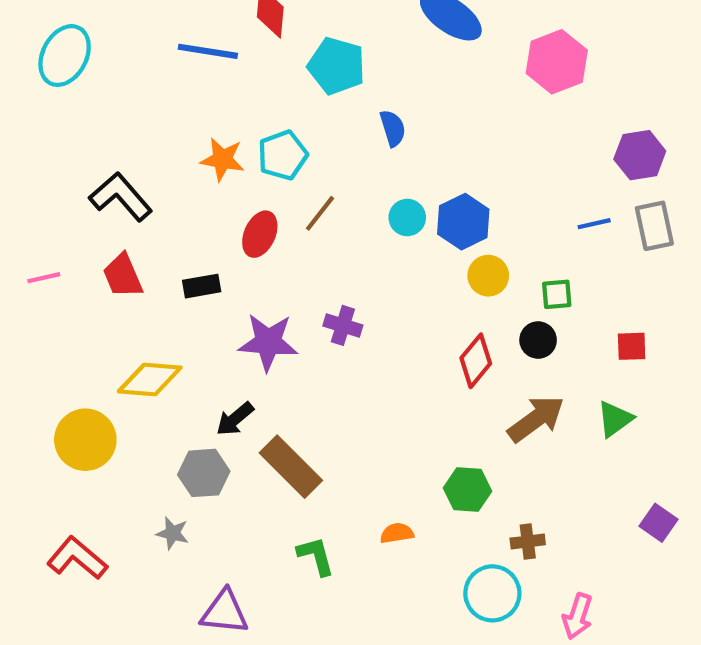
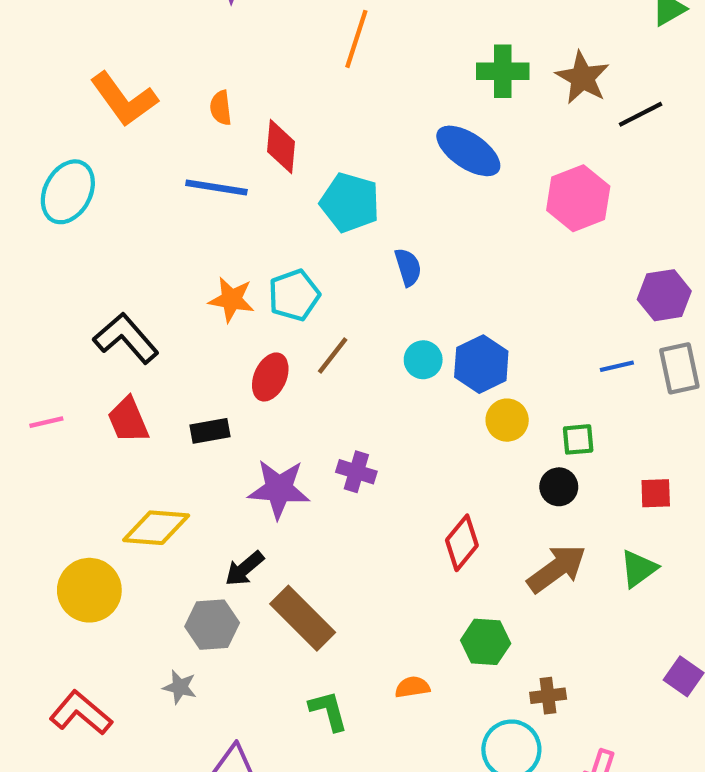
red diamond: (476, 361) -> (462, 543), moved

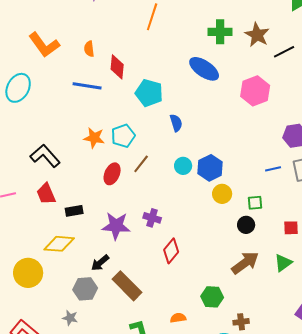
black rectangle: (210, 431) -> (74, 211), moved
red diamond: (462, 543) -> (171, 251), moved

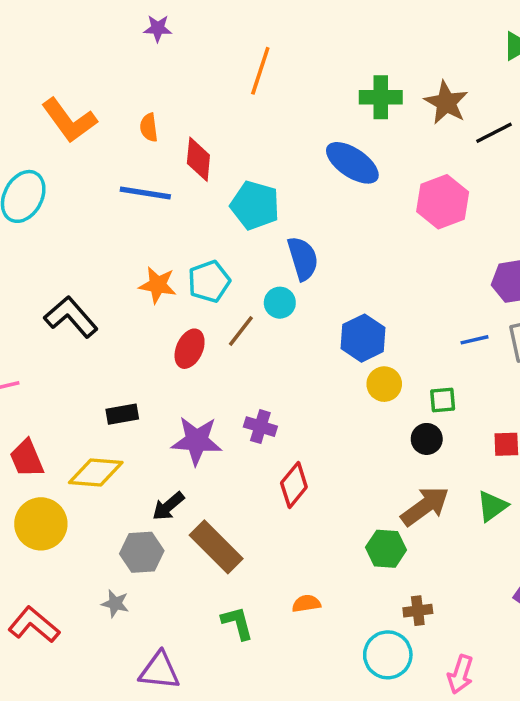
blue semicircle: (176, 123) -> (303, 258), size x1.4
cyan circle: (183, 166) -> (280, 303), moved
red trapezoid: (46, 194) -> (27, 458), moved
green hexagon: (212, 297) -> (386, 549), moved

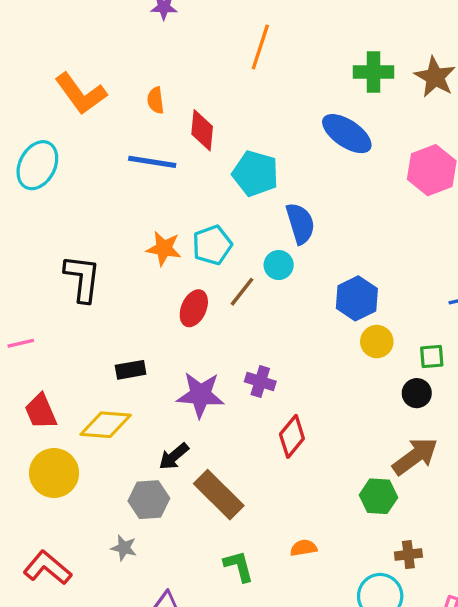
black L-shape: (71, 317) -> (82, 278), turned 48

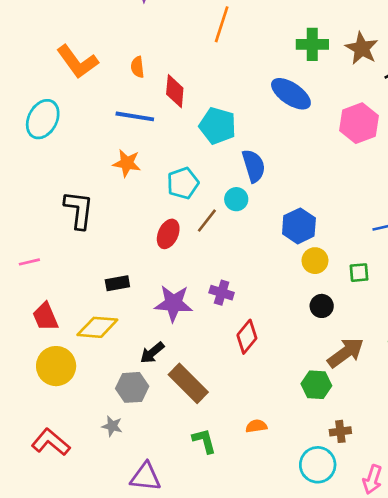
orange star: (164, 248) -> (127, 163), moved
black circle: (417, 393) -> (322, 306), moved

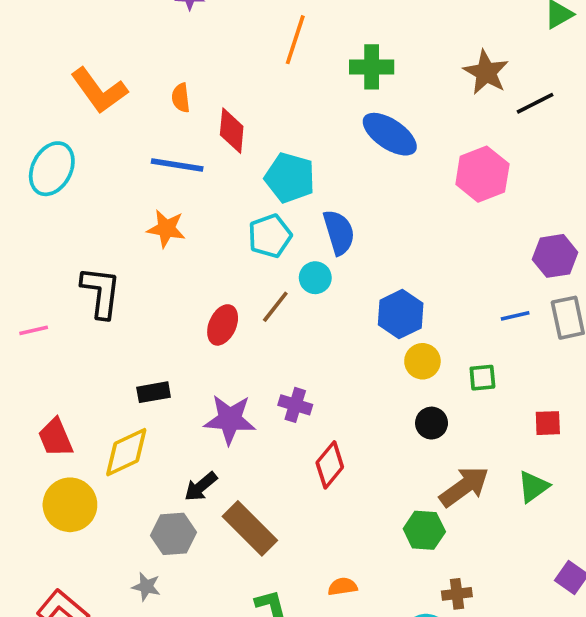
green cross: (312, 44) -> (372, 67), moved
cyan pentagon: (183, 183) -> (270, 236), moved
pink line: (29, 262) -> (34, 330), moved
yellow diamond: (97, 327) -> (126, 452), turned -30

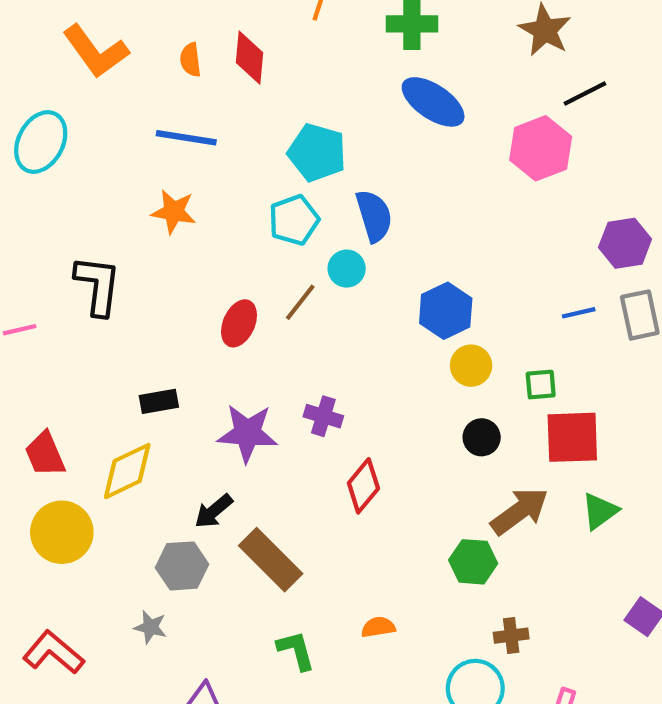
black line: (535, 103) -> (585, 93), moved
red diamond: (232, 131) -> (250, 58), moved
red square: (548, 423) -> (572, 437), moved, size x1.8

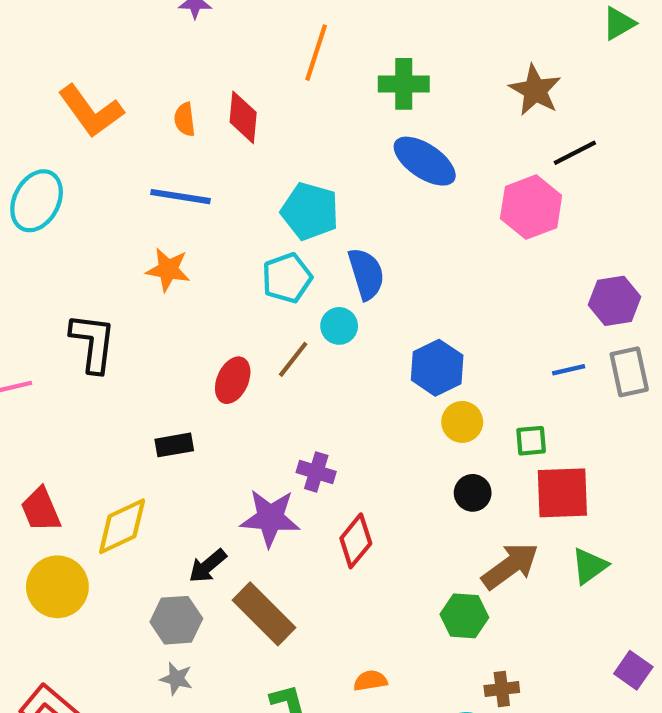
black rectangle: (159, 401) -> (174, 445), moved
purple star: (247, 433) -> (270, 518), moved
gray star: (150, 627) -> (176, 679), moved

